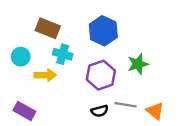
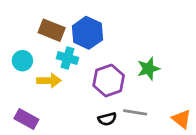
blue hexagon: (103, 31) -> (87, 33), moved
orange triangle: (155, 111) -> (182, 119), moved

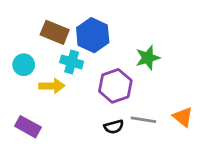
green star: (148, 69) -> (148, 58), moved
orange triangle: (182, 119) -> (183, 117), moved

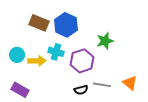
cyan cross: (72, 62) -> (56, 52), moved
cyan circle: (24, 65) -> (17, 55), moved

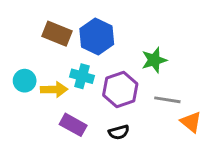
gray line: (102, 85) -> (167, 100), moved
purple rectangle: (20, 90) -> (73, 125), moved

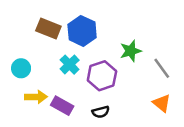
cyan cross: (82, 76) -> (70, 65), turned 30
yellow arrow: (54, 89) -> (36, 97), moved
gray line: (167, 100) -> (162, 68), moved, turned 45

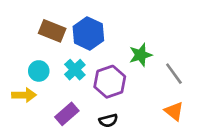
cyan circle: (21, 68) -> (39, 71), moved
yellow arrow: (36, 97) -> (24, 95), moved
purple rectangle: (62, 106) -> (67, 114), turned -70

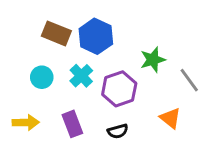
yellow arrow: (24, 95) -> (26, 122), moved
orange triangle: (174, 111) -> (170, 118), moved
purple rectangle: (67, 114) -> (72, 124), turned -70

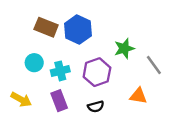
cyan cross: (81, 76) -> (60, 71), moved, turned 30
orange triangle: (170, 118) -> (138, 96), turned -30
yellow arrow: (26, 122) -> (21, 99), turned 30

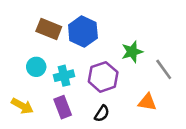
black semicircle: (96, 107) -> (102, 114), turned -42

